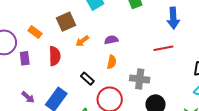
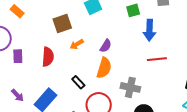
blue arrow: (173, 18) -> (149, 30), moved
orange rectangle: (35, 32) -> (17, 11), moved
purple semicircle: (111, 40) -> (106, 46), turned 128
orange semicircle: (112, 62) -> (104, 68), size x1.5

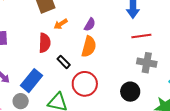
red semicircle: (48, 57) -> (45, 43), moved
gray cross: (130, 87) -> (147, 63), moved

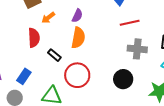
blue rectangle: (32, 81) -> (24, 76), size x0.7

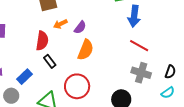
purple semicircle: (77, 16) -> (80, 27), moved
red line: (130, 23) -> (139, 46), turned 30
black rectangle: (54, 55) -> (50, 61), moved

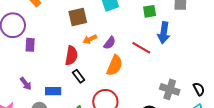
red line: (139, 46) -> (141, 48), moved
black semicircle: (170, 72) -> (199, 89), turned -48
blue rectangle: (25, 77) -> (53, 91), turned 42

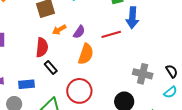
red line: (141, 48) -> (111, 34), turned -42

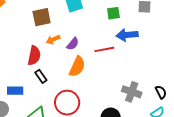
blue arrow: (132, 18) -> (127, 35), turned 75

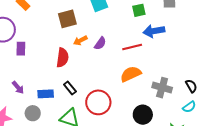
orange semicircle: (77, 66) -> (131, 74), moved, turned -135
black rectangle: (41, 76) -> (70, 88), moved

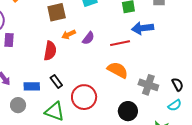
orange semicircle: (131, 74) -> (118, 70), turned 50

